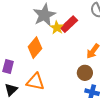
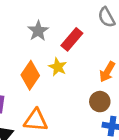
gray star: (44, 15) -> (38, 31), size x0.7
yellow star: (57, 28) -> (58, 67), moved

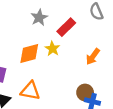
orange diamond: (30, 75) -> (29, 53), turned 35
brown circle: (100, 102) -> (85, 92), moved

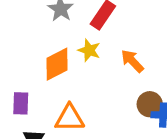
orange arrow: (93, 57) -> (132, 61), moved, turned 112

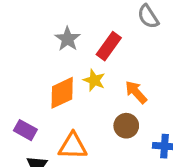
purple rectangle: (21, 103) -> (25, 130), turned -65
brown circle: (150, 104) -> (126, 126), moved

